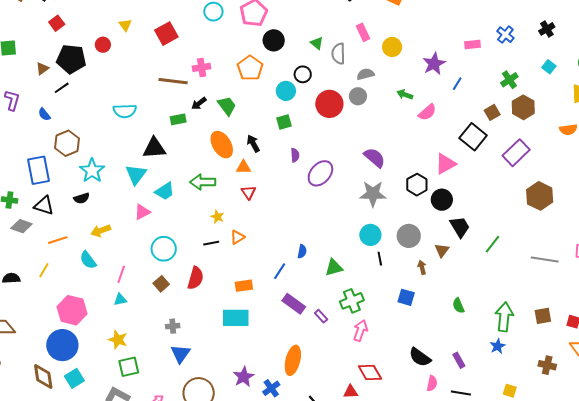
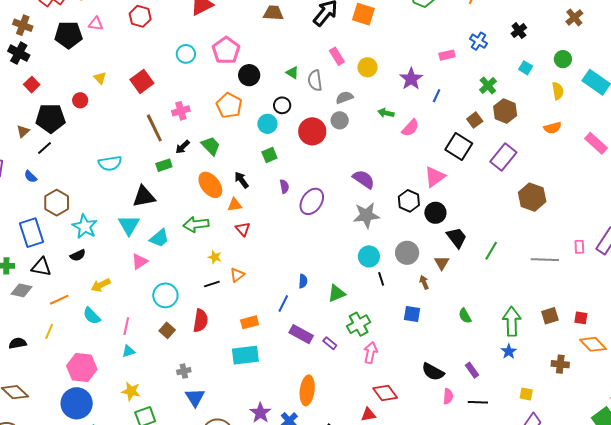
brown line: (173, 81) -> (154, 128), turned 64

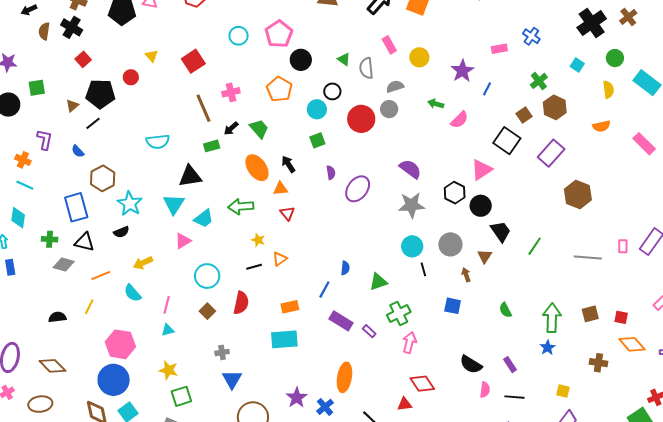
black cross: (519, 31) -> (592, 23), moved, size x1.8

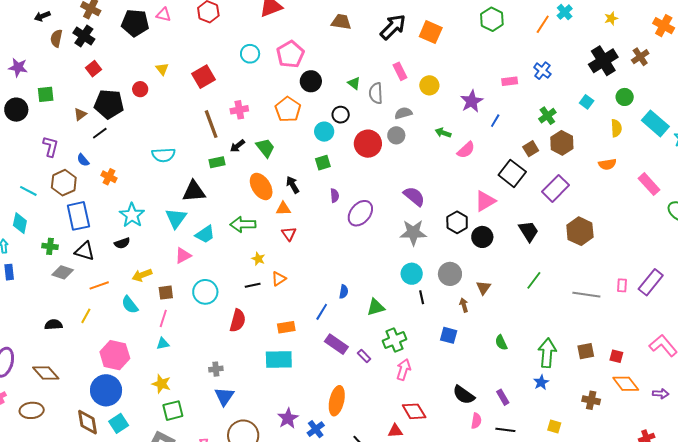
orange cross: (23, 160) -> (109, 177), moved
brown hexagon: (103, 178) -> (64, 183), moved
black trapezoid: (501, 231) -> (529, 231), moved
brown square: (207, 311) -> (166, 293), moved, turned 35

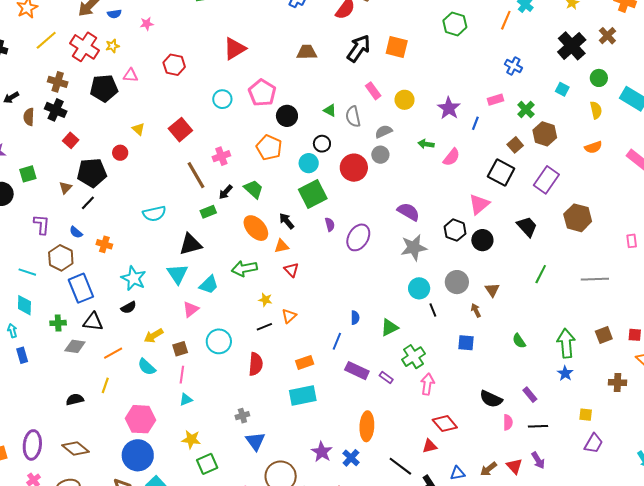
pink rectangle: (510, 81) -> (496, 100), moved
green square: (323, 163) -> (313, 194), size x1.8
pink rectangle: (622, 285) -> (632, 241), moved

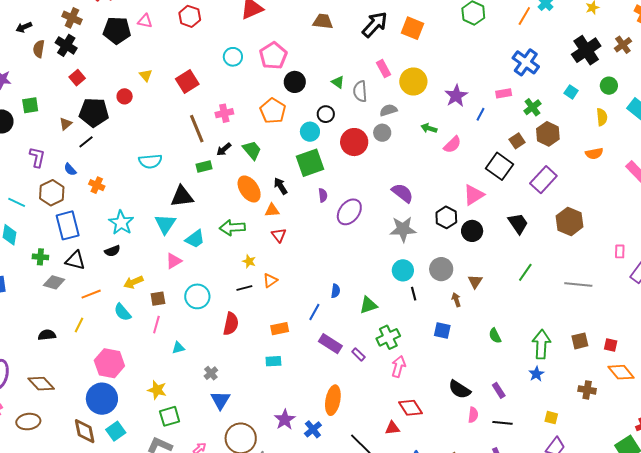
blue cross: (513, 66) -> (526, 62), size x1.5
yellow circle: (405, 100) -> (413, 81), size x1.4
cyan rectangle: (303, 395) -> (273, 361), size x0.6
cyan triangle: (186, 400) -> (178, 348), moved
gray cross: (242, 416) -> (211, 373), turned -32

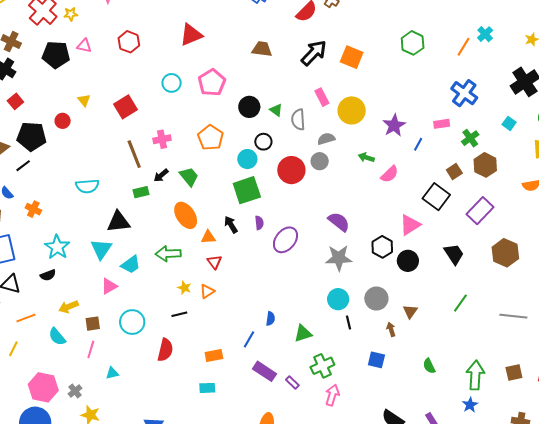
black circle: (295, 82) -> (249, 107), moved
black arrow: (281, 186) -> (231, 225), moved
orange triangle: (270, 280) -> (207, 291), moved
gray cross: (211, 373) -> (75, 391), moved

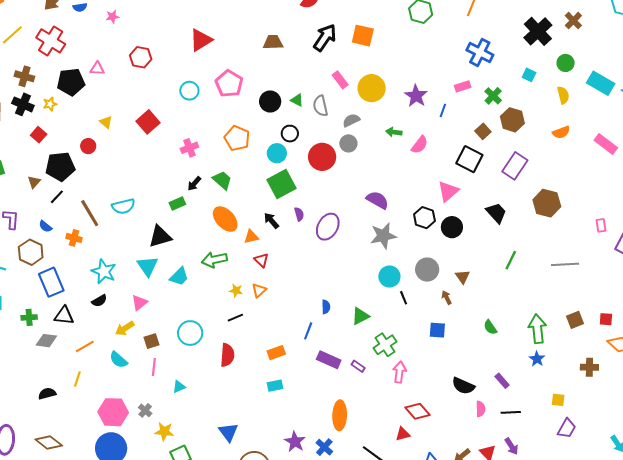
yellow star: (71, 14) -> (50, 104), moved
brown line: (134, 154) -> (90, 213), moved
pink triangle: (109, 286) -> (139, 303), moved

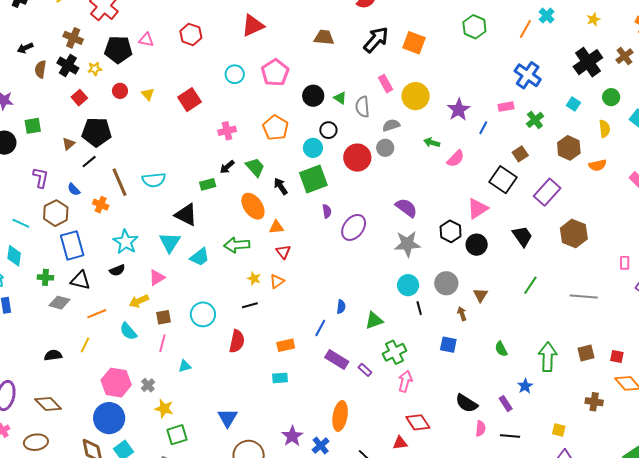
brown hexagon: (512, 120) -> (569, 148), moved
red circle: (88, 146) -> (120, 91), moved
black arrow: (271, 221) -> (281, 186), moved
black triangle: (160, 236) -> (186, 215), turned 35
blue star: (537, 359) -> (525, 386), moved

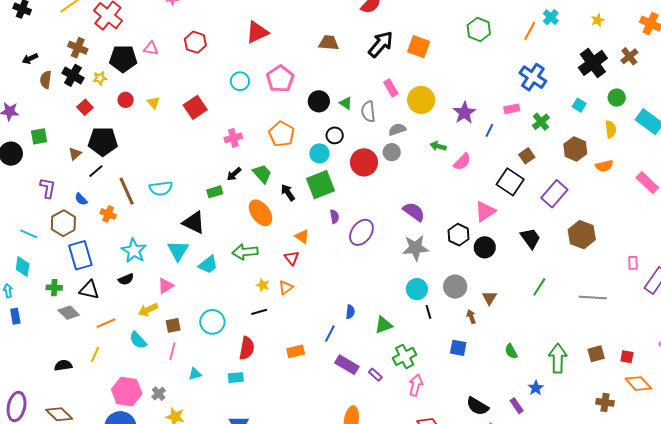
orange triangle: (276, 227) -> (302, 237), moved, turned 42
gray diamond: (59, 303) -> (69, 313), turned 30
cyan rectangle: (280, 378) -> (236, 378), moved

